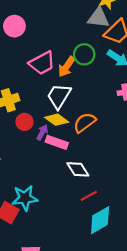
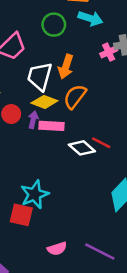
orange arrow: (67, 67) -> (66, 67), moved
red line: (89, 196) -> (101, 143), moved, turned 72

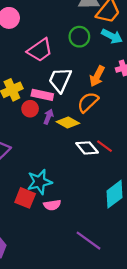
orange arrow: (66, 67) -> (97, 76), moved
yellow diamond: (44, 102) -> (68, 123), moved
pink rectangle: (51, 126) -> (42, 95), moved
pink semicircle: (57, 249) -> (52, 205), moved

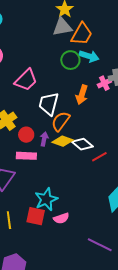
green circle: (79, 37) -> (70, 60), moved
pink rectangle: (42, 95) -> (26, 156), moved
orange semicircle: (88, 102) -> (61, 121), moved
red line: (104, 146) -> (99, 157), turned -56
white diamond: (87, 148) -> (82, 144), moved

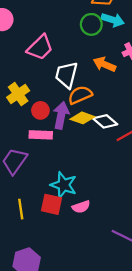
orange arrow: (82, 95) -> (104, 64), turned 96
orange semicircle: (61, 121) -> (80, 95), turned 30
purple arrow: (44, 139) -> (61, 115), size x1.6
cyan star: (46, 199) -> (64, 185), turned -30

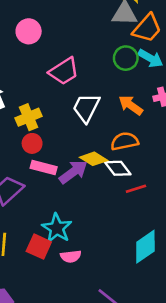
orange semicircle: (80, 95) -> (125, 141), moved
red circle: (40, 110) -> (32, 143), moved
purple arrow: (61, 115) -> (73, 172), moved, turned 30

